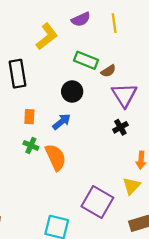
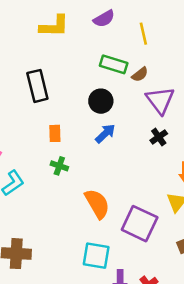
yellow line: (114, 23) -> (143, 34), moved
yellow L-shape: (47, 37) -> (54, 26), moved, turned 44
blue arrow: (62, 122) -> (105, 133), moved
orange semicircle: (56, 157) -> (97, 204), moved

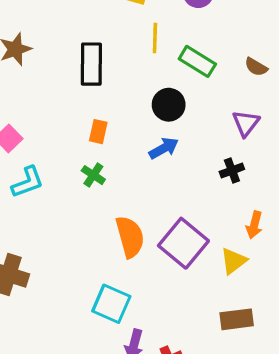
yellow line: (143, 34) -> (155, 38), moved
brown semicircle: (140, 74) -> (256, 67), moved, turned 54
purple triangle: (160, 100) -> (246, 123), size x0.7
purple square: (140, 224) -> (183, 243), moved

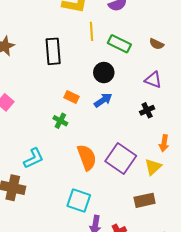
purple triangle: (246, 123) -> (153, 80), turned -42
orange rectangle: (98, 132) -> (71, 97), moved, turned -72
cyan L-shape: (28, 182) -> (34, 158), moved
brown rectangle: (237, 319) -> (145, 200), moved

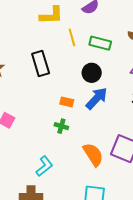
blue arrow: (103, 100) -> (97, 98), size x1.4

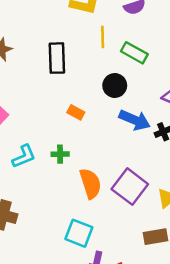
blue arrow: (97, 98) -> (135, 120), moved, turned 55
green cross: (61, 126) -> (60, 154), moved, turned -32
cyan L-shape: (44, 166) -> (24, 156), moved

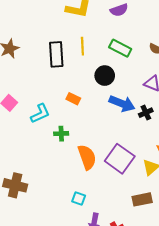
yellow line: (103, 37) -> (82, 46), moved
cyan L-shape: (24, 156) -> (40, 114), moved
cyan square: (79, 233) -> (79, 199), size x0.6

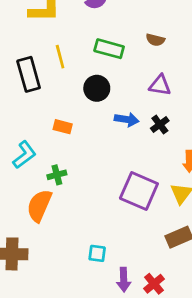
blue arrow: (122, 104) -> (127, 119), size x0.7
orange semicircle: (87, 157) -> (39, 206), moved, turned -125

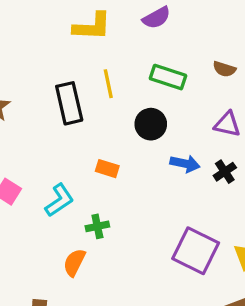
orange semicircle: (39, 206) -> (74, 263), size x0.7

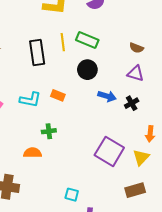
brown semicircle: (224, 69) -> (136, 48), moved
green rectangle: (168, 77) -> (87, 40), moved
cyan L-shape: (59, 200) -> (30, 100), moved, turned 40
orange semicircle: (74, 263) -> (33, 153), turned 60

